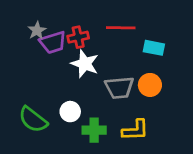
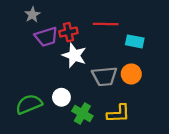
gray star: (37, 30) -> (32, 15), moved
green semicircle: (33, 120) -> (29, 104), turned 120
green cross: (94, 130) -> (82, 114), turned 30

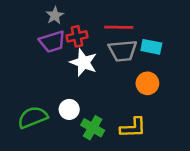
gray star: (32, 15) -> (55, 15), moved
gray trapezoid: (104, 76) -> (123, 51), moved

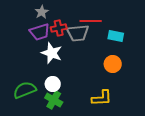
gray trapezoid: (123, 51) -> (78, 33), moved
white star: (84, 62) -> (52, 53), moved
green cross: (93, 128) -> (54, 100), moved

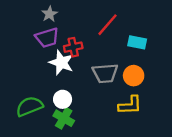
red line: (91, 21) -> (108, 25), turned -50
red cross: (59, 28) -> (73, 47), moved
gray trapezoid: (78, 33) -> (105, 73), moved
yellow L-shape: (102, 98) -> (130, 105), moved

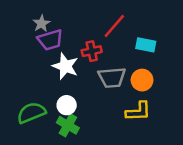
gray star: (50, 14) -> (41, 23), moved
red cross: (73, 47) -> (92, 51), moved

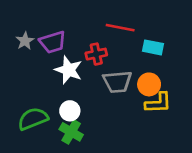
gray star: (41, 23) -> (25, 41), moved
red line: (114, 26) -> (120, 28), turned 60
yellow L-shape: (138, 111) -> (158, 103), moved

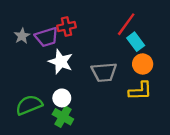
red line: (120, 28) -> (126, 24), moved, turned -65
cyan rectangle: (153, 47) -> (136, 42), turned 42
red cross: (96, 54) -> (66, 27), moved
orange circle: (149, 84) -> (143, 64), moved

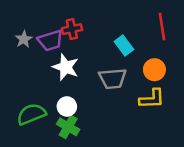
red line: (126, 24) -> (162, 27), moved, turned -45
cyan rectangle: (136, 42) -> (124, 46), moved

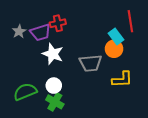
cyan rectangle: (124, 46) -> (116, 37), moved
orange circle: (154, 70) -> (114, 49), moved

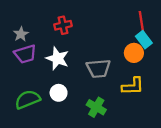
purple trapezoid: (41, 32) -> (25, 54), moved
cyan rectangle: (116, 37) -> (144, 40), moved
orange circle: (114, 49) -> (134, 53), moved
green cross: (55, 102) -> (96, 107), moved

